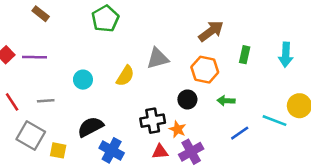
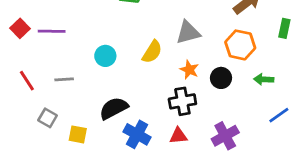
orange star: (177, 129) -> (189, 70), moved
gray square: (31, 136) -> (48, 118), size x0.6
red triangle: (160, 152) -> (178, 136), moved

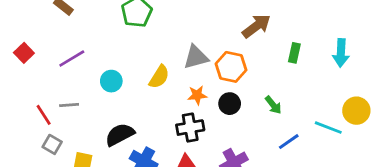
purple line: (52, 31) -> (72, 58), moved, turned -32
orange hexagon: (240, 45) -> (231, 67), moved
orange star: (189, 70) -> (197, 95), turned -30
green arrow: (264, 79) -> (273, 105), turned -132
red line: (27, 81) -> (44, 115), moved

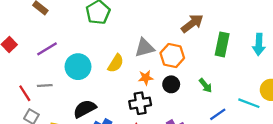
green rectangle: (294, 53) -> (222, 44), size x1.5
cyan circle: (111, 81) -> (78, 67), size x1.5

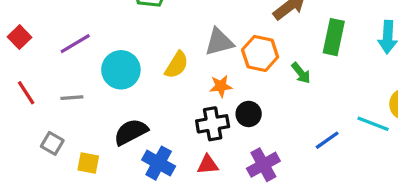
black circle: (171, 84) -> (249, 114), moved
green arrow: (206, 85) -> (301, 73), moved
red line: (25, 93) -> (26, 93), moved

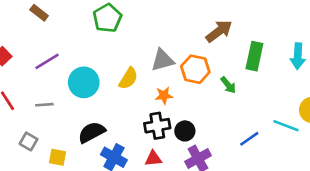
black circle: (249, 114) -> (185, 131), moved

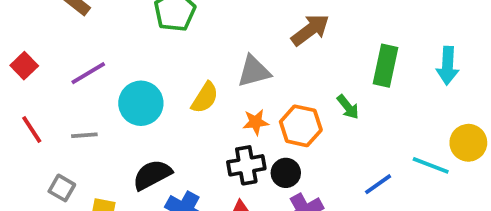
brown arrow: (219, 31) -> (310, 30), moved
orange hexagon: (195, 69) -> (301, 126), moved

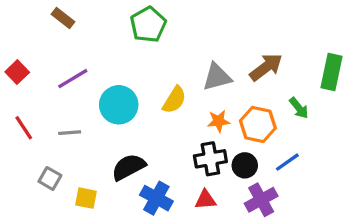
brown arrow: (310, 30) -> (266, 67), moved
blue line: (378, 184) -> (287, 162), moved

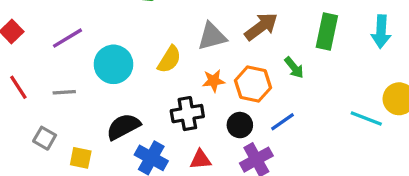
black cross: (210, 159) -> (187, 114), moved

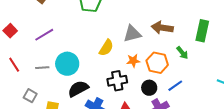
brown arrow: (261, 27) -> (162, 28), turned -135
cyan circle: (113, 64) -> (67, 64), moved

